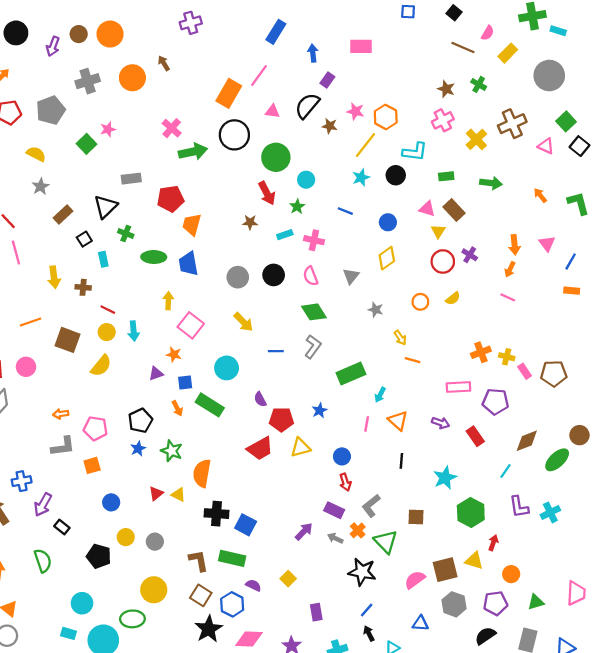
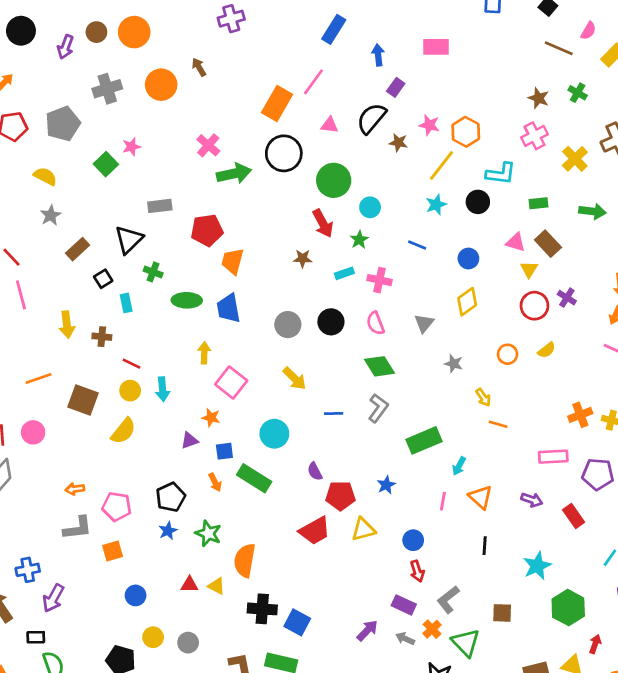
red triangle: (156, 493) -> (189, 585), turned 40
black rectangle: (62, 527) -> (36, 637), moved, turned -40

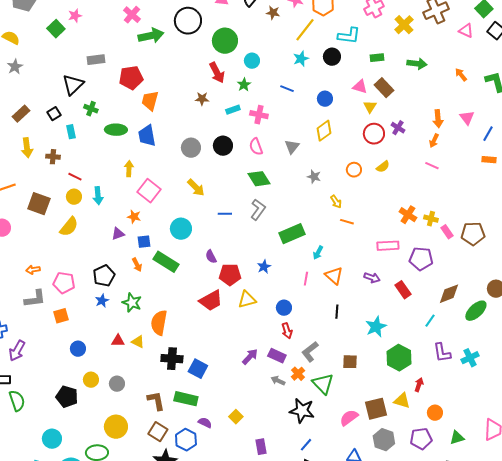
brown rectangle: (78, 249) -> (21, 114), moved
orange cross: (580, 415) -> (408, 215), turned -36
purple arrow: (367, 630) -> (250, 357), moved

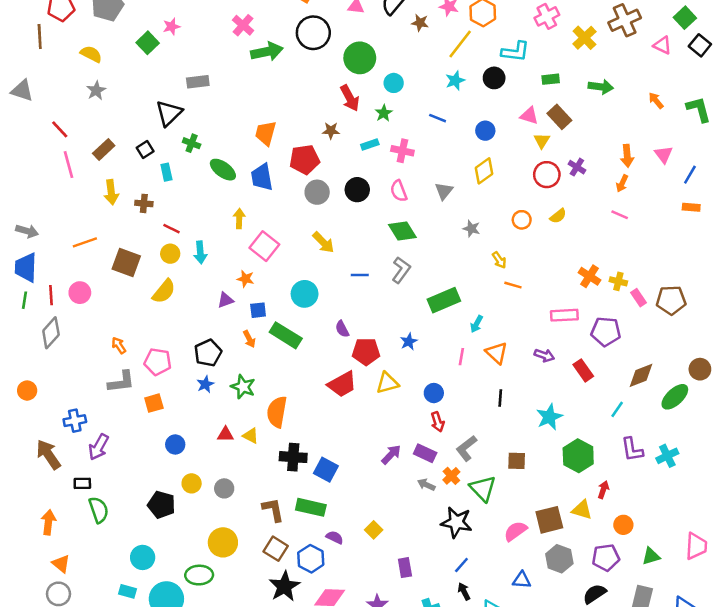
red pentagon: (131, 78) -> (305, 160), moved
green ellipse: (116, 130) -> (223, 170), turned 35
orange arrow: (33, 270) -> (119, 345), turned 64

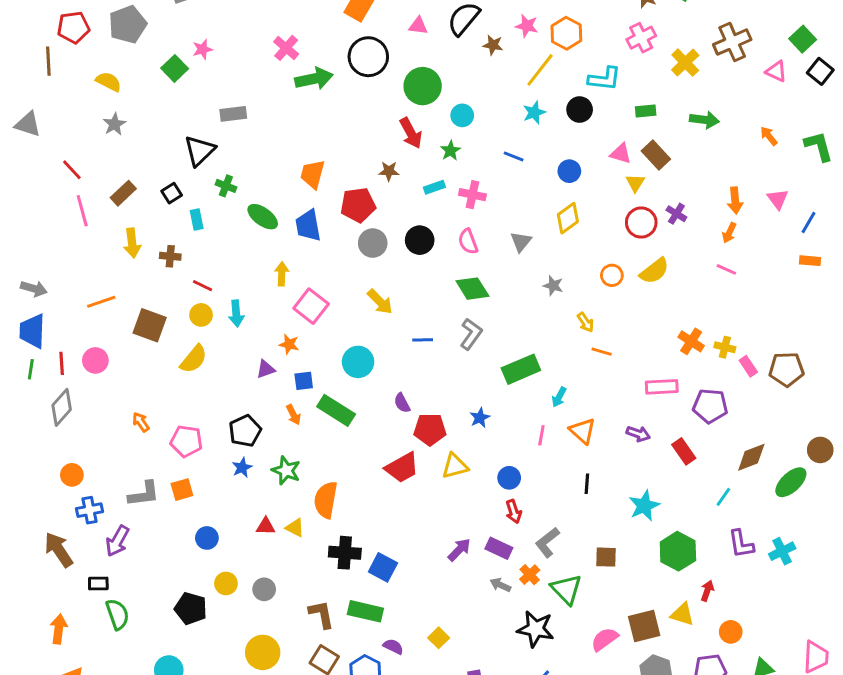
yellow semicircle: (558, 216) -> (654, 271), size x1.5
gray L-shape: (121, 382) -> (144, 494), moved
orange circle: (27, 391) -> (72, 475), moved

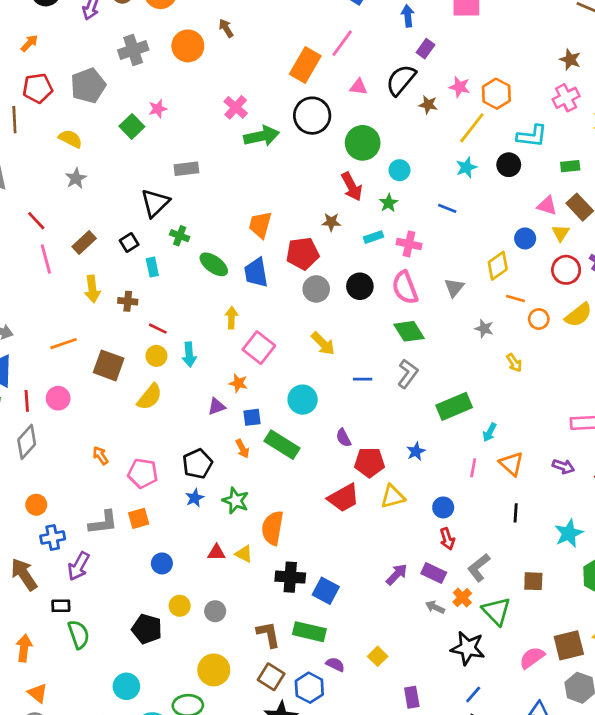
blue circle: (569, 171) -> (525, 238), moved
pink semicircle: (468, 242) -> (405, 288), size x1.4
orange line: (602, 352) -> (516, 299), moved

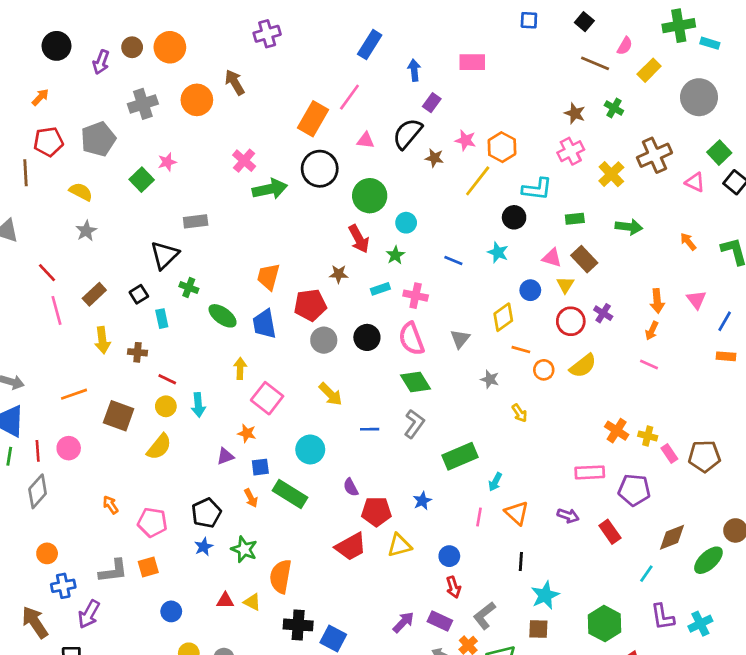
brown arrow: (226, 28) -> (235, 82), size x1.4
cyan star: (466, 167) -> (498, 252), moved, turned -30
cyan star: (569, 533) -> (545, 595), moved

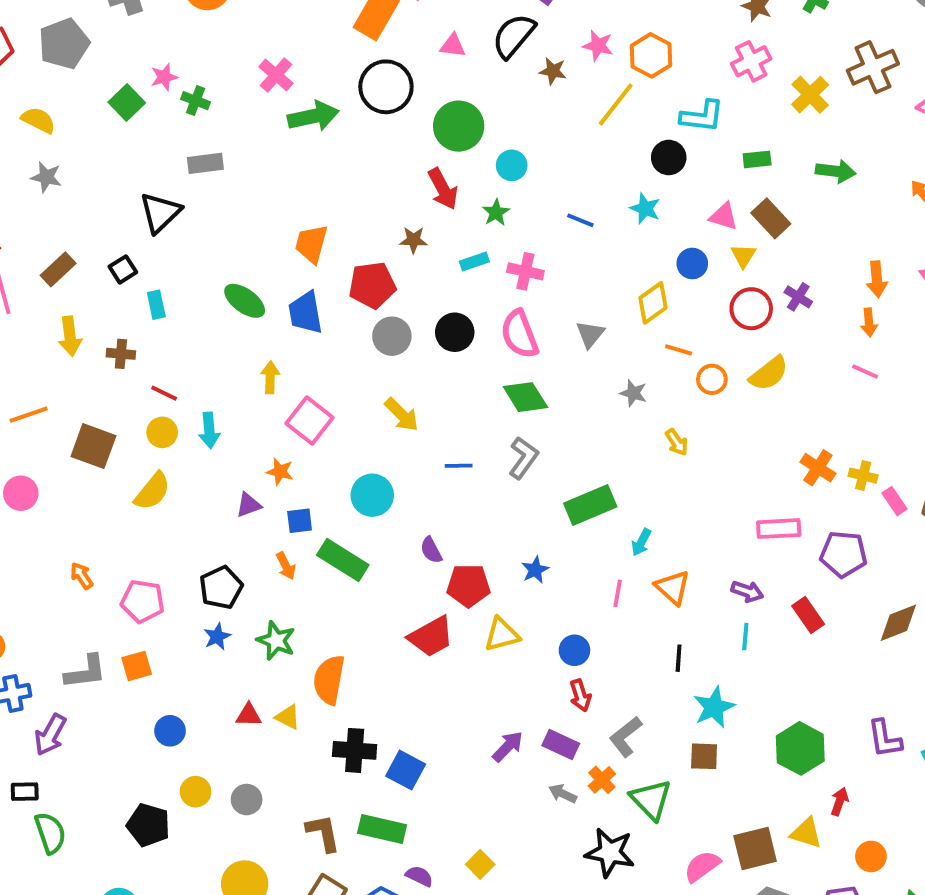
gray star: (86, 231) -> (46, 177), turned -30
green cross: (189, 288) -> (196, 101), moved
orange arrow: (652, 331) -> (869, 322), turned -30
cyan line: (646, 574) -> (745, 637), moved, turned -30

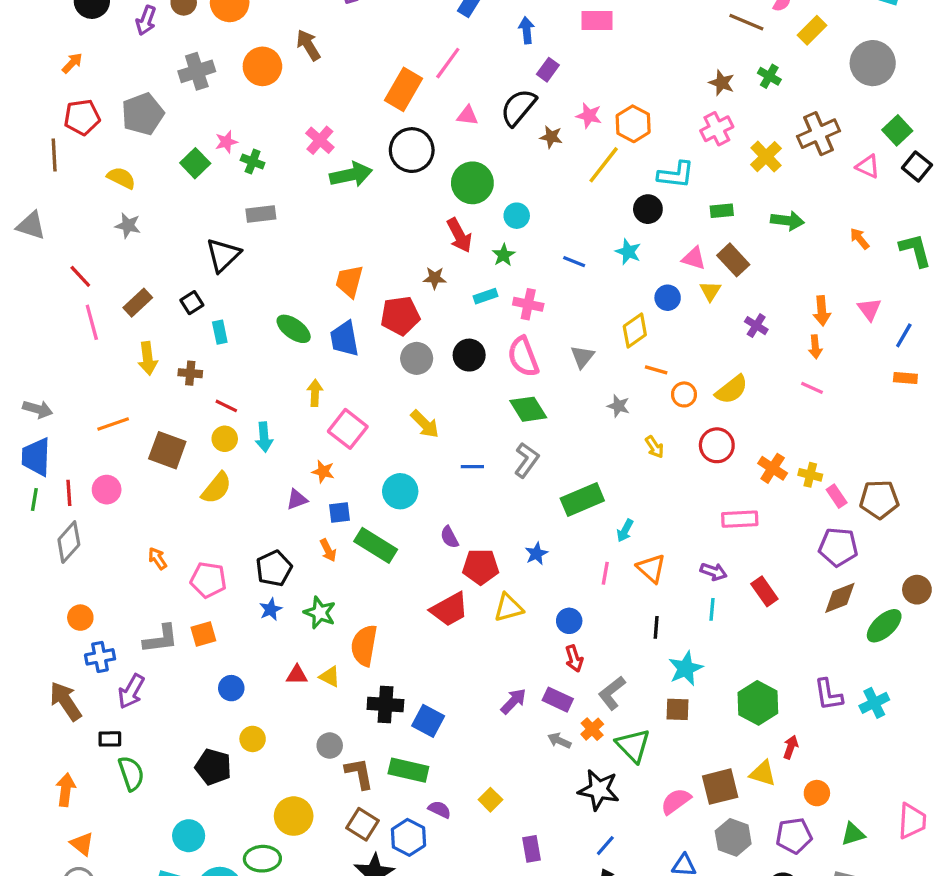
red circle: (751, 309) -> (717, 445), moved
purple pentagon: (843, 554) -> (838, 547), moved
gray circle: (247, 800) -> (330, 746), moved

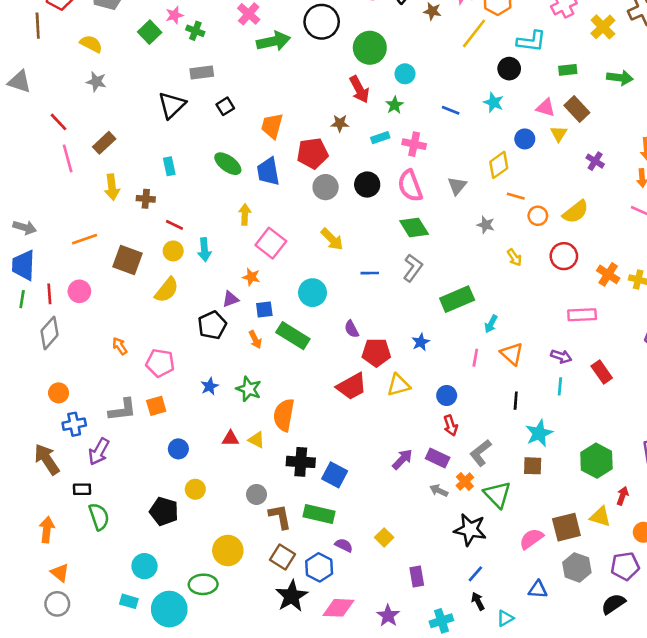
black square: (192, 303) -> (225, 106), moved
black pentagon: (274, 568) -> (212, 325), moved

